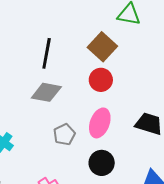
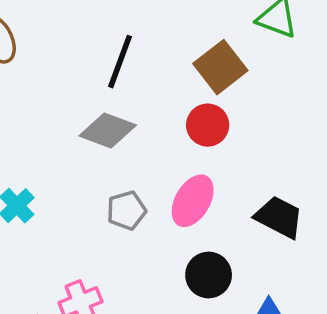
black circle: (102, 163) -> (209, 275), moved

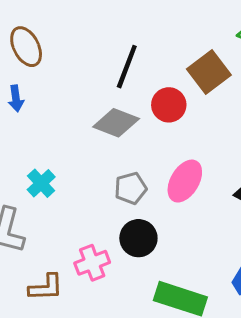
red circle: (208, 125) -> (169, 105), moved
black circle: (209, 275) -> (138, 238), moved

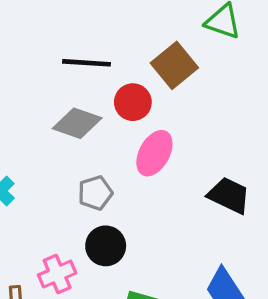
black line: (127, 67) -> (86, 63), turned 75
pink ellipse: (185, 181) -> (154, 153), moved

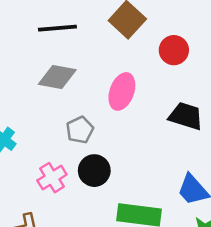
red circle: (133, 102) -> (174, 50), moved
pink cross: (57, 274) -> (52, 178), moved

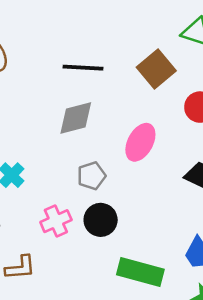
gray diamond: (57, 77) -> (76, 118), turned -33

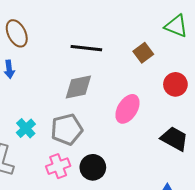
brown square: (156, 69) -> (143, 53), size x0.7
gray pentagon: (91, 176) -> (67, 129), moved, size x1.4

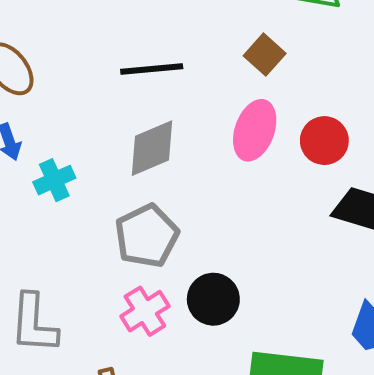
red circle: (175, 84) -> (324, 141), moved
pink ellipse: (127, 109) -> (255, 130), moved
cyan cross: (26, 128) -> (54, 180), moved, turned 30

